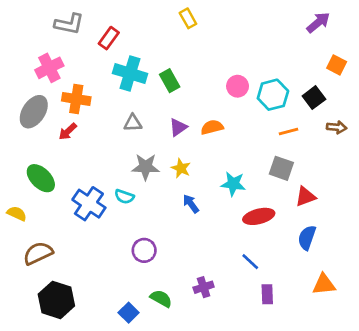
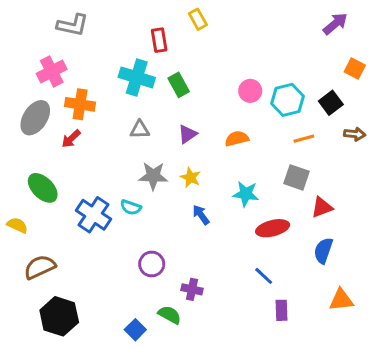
red rectangle: (109, 38) -> (159, 40), moved, turned -45
orange semicircle: (212, 127) -> (237, 139), moved
purple cross: (204, 287) -> (192, 289), moved, turned 30

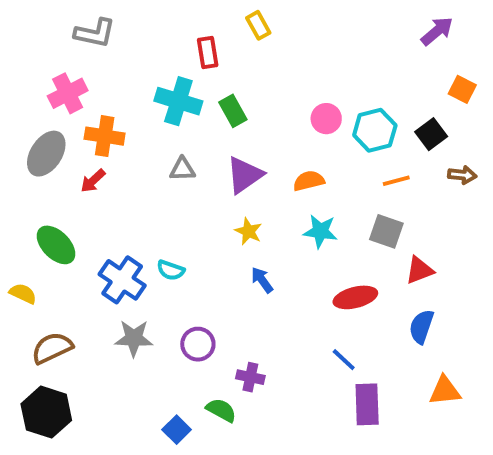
purple triangle: (188, 134) -> (245, 175), size x1.5
gray star: (153, 176) -> (134, 338), moved
cyan star: (246, 194) -> (320, 231), moved
purple rectangle: (282, 310) -> (367, 404), size x1.5
black hexagon: (59, 316) -> (46, 412), moved

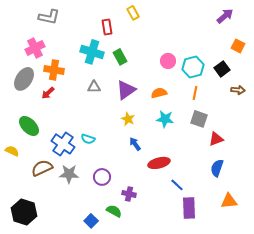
orange line: (396, 181) -> (195, 93), moved, turned -64
red ellipse: (355, 297) -> (159, 163), moved
brown semicircle: (52, 348) -> (42, 168), moved

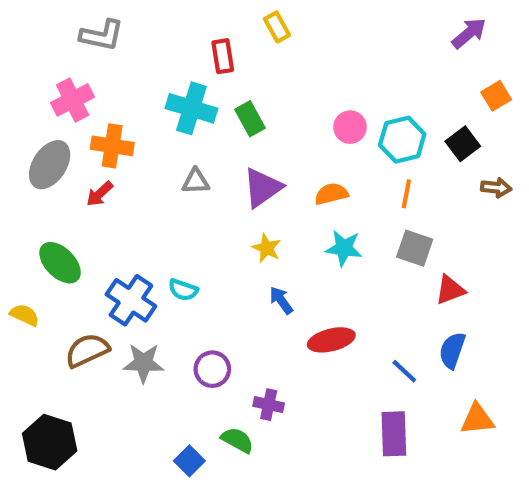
orange square: (238, 46) -> (496, 96), turned 32
blue line: (177, 185) -> (404, 371), moved

